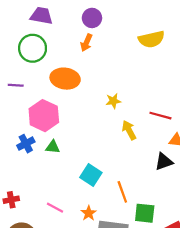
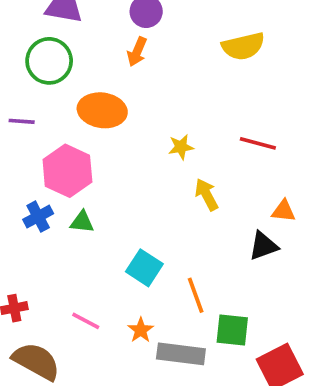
red line: (160, 116) -> (258, 143), moved

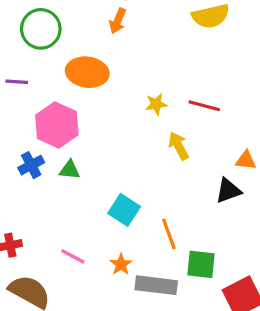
red line: (258, 143) -> (204, 106), moved

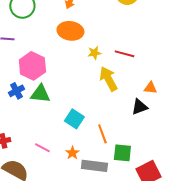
orange ellipse: (87, 72) -> (70, 31), moved
yellow arrow: (179, 146) -> (108, 79), size x1.4
green triangle: (70, 170) -> (40, 94), size x1.5

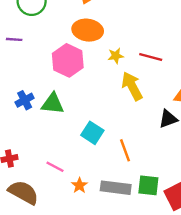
pink hexagon: (32, 66) -> (68, 60), moved
orange star: (72, 153) -> (79, 185), moved
green square: (122, 153) -> (148, 185), moved

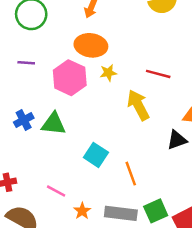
purple line: (14, 39) -> (26, 63), moved
yellow star: (116, 56) -> (108, 73), moved
green square: (148, 185) -> (156, 211), turned -30

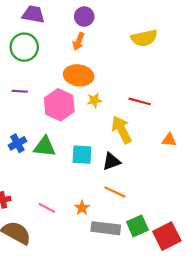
black triangle: (177, 140) -> (111, 161), moved
cyan square: (96, 155) -> (82, 155), moved, turned -30
orange line: (131, 174) -> (115, 192), turned -45
orange star: (82, 211) -> (82, 208), moved

